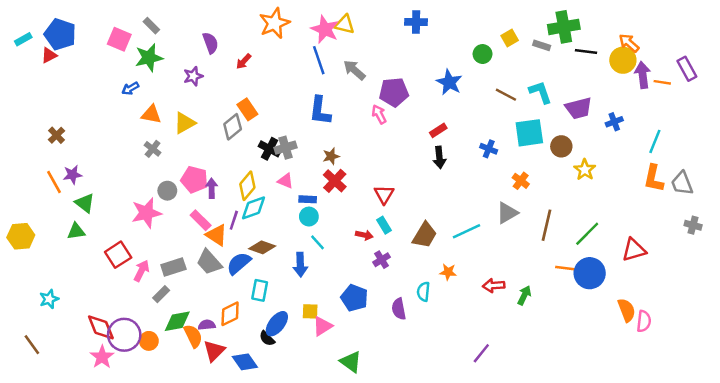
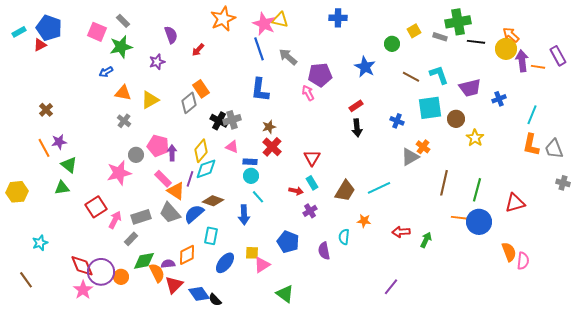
gray triangle: (507, 213) -> (410, 157), moved
green line: (587, 234) -> (477, 190), turned -30
black semicircle: (267, 338) -> (215, 300), moved

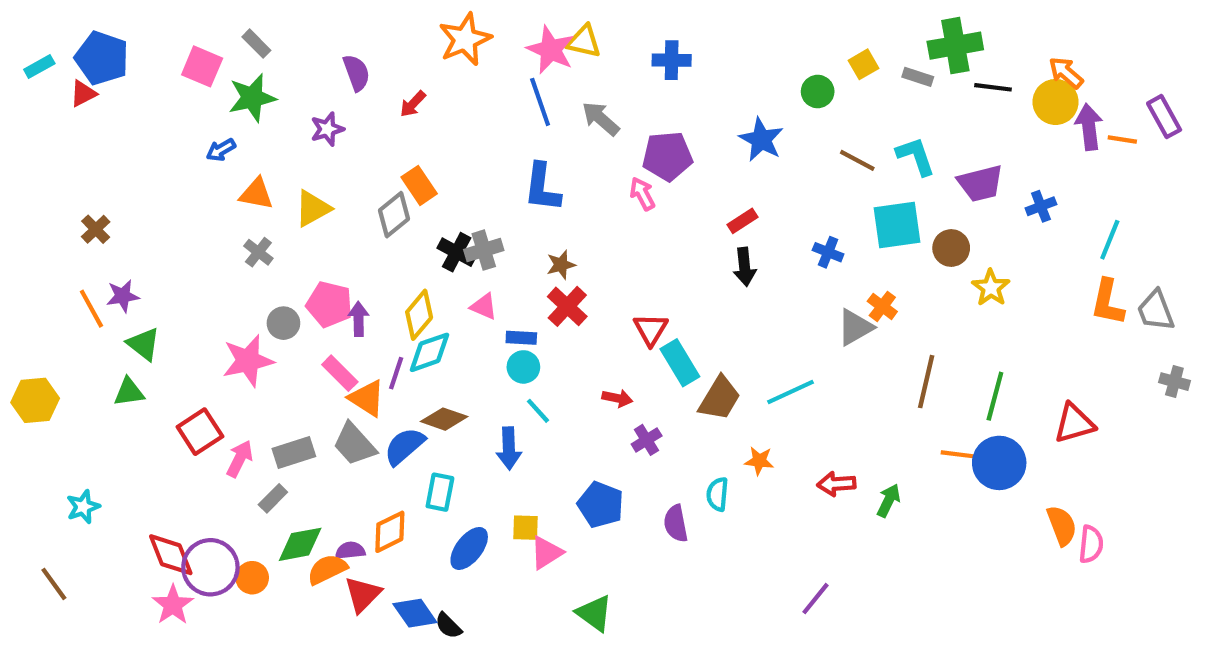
blue cross: (338, 18) -> (672, 60), moved
cyan rectangle: (312, 183) -> (680, 363), moved, size x1.5
orange semicircle: (157, 273) -> (327, 569), turned -90

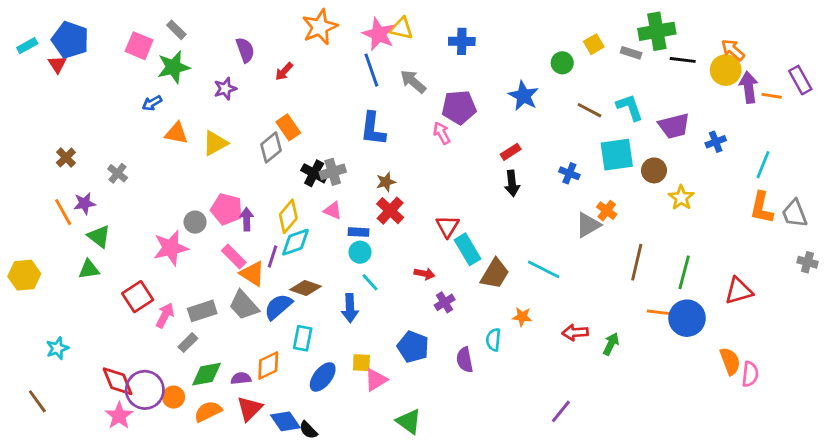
red triangle: (83, 94) -> (57, 64), turned -36
gray cross: (258, 252) -> (118, 173), moved
cyan line: (790, 392) -> (544, 269), turned 52
orange semicircle: (327, 569) -> (208, 411), moved

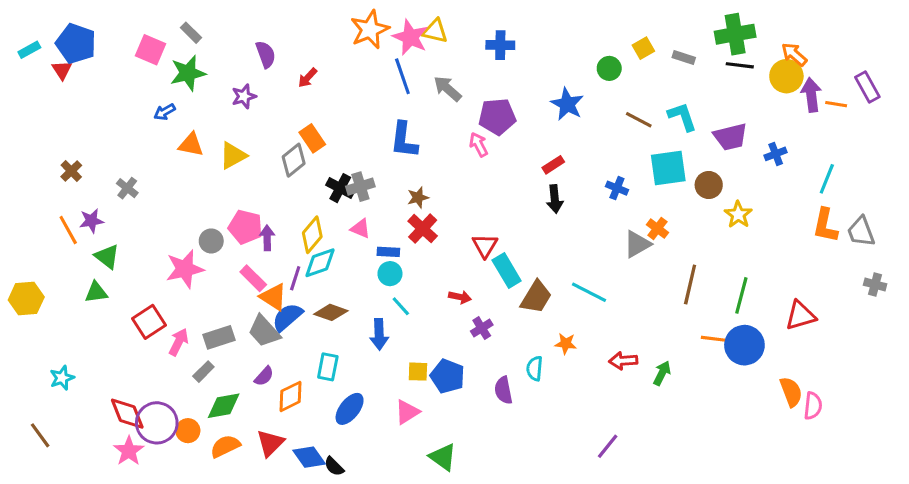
orange star: (320, 27) -> (370, 30), moved
green cross: (657, 31) -> (735, 34), moved
blue semicircle: (278, 307) -> (287, 317), moved
yellow square: (361, 363) -> (418, 372), moved
purple semicircle: (241, 378) -> (264, 376), moved, turned 138

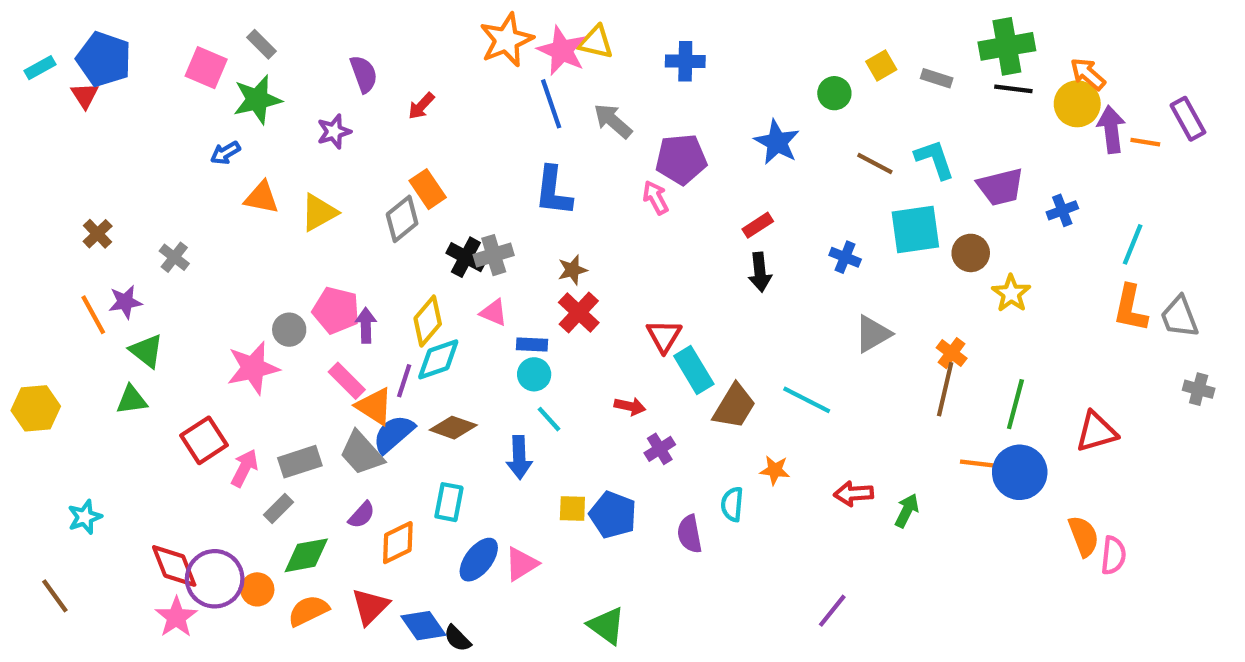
orange cross: (657, 229) -> (952, 353), moved
pink triangle: (407, 412) -> (521, 564), moved

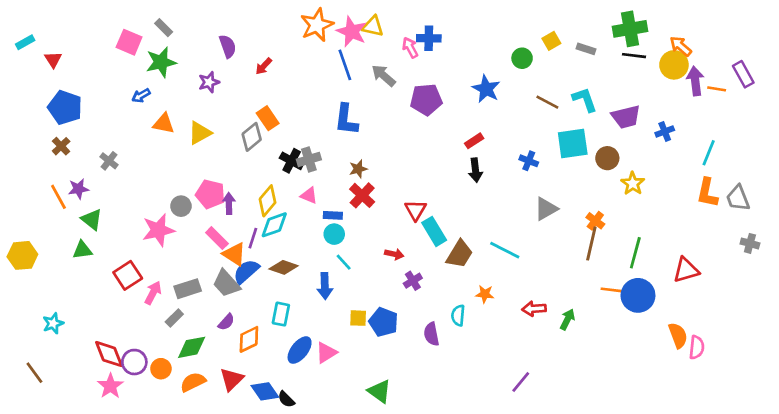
blue pentagon: (104, 59) -> (65, 108), moved
pink arrow: (656, 198) -> (410, 48), moved
purple circle: (215, 579) -> (134, 362), size x0.7

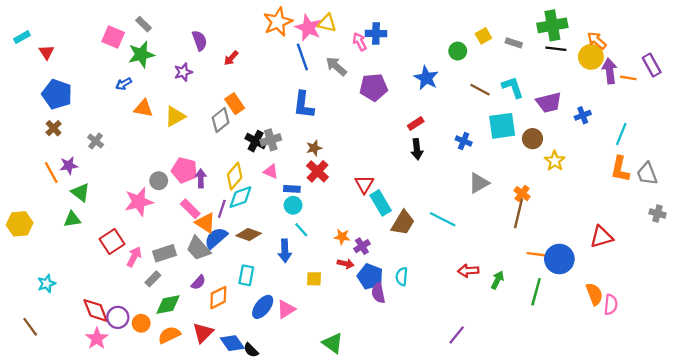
green line: (635, 253) -> (536, 292), moved
red arrow: (394, 254) -> (346, 264), moved
orange star: (485, 294) -> (342, 237), moved
blue pentagon: (384, 322) -> (370, 277), moved

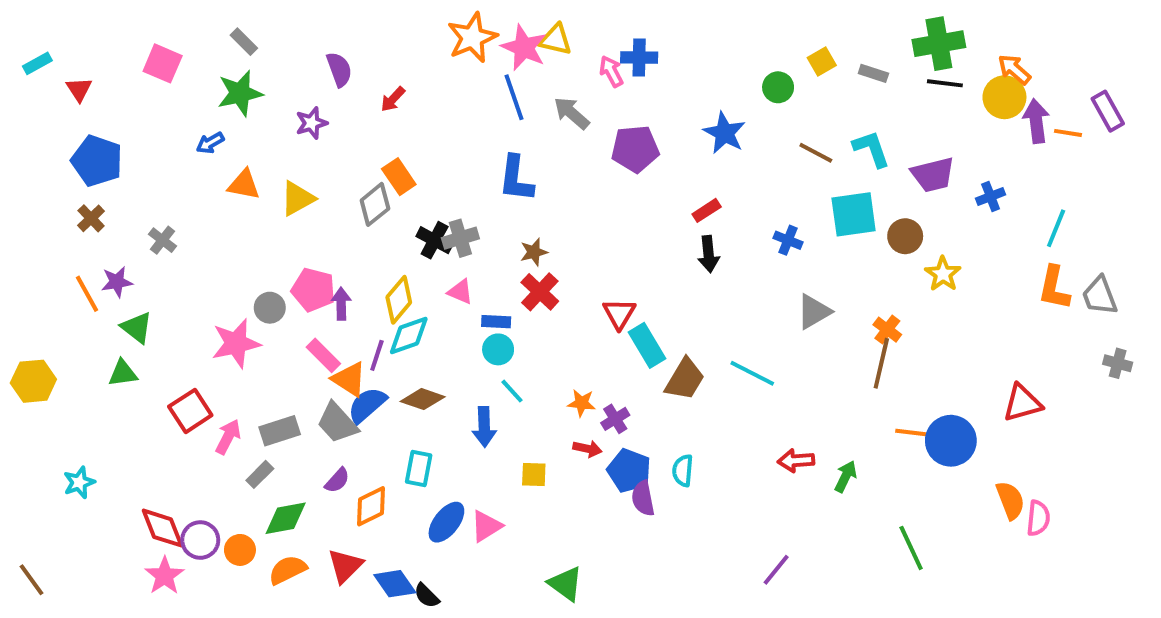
pink square: (113, 37) -> (163, 63), moved
green line: (536, 292) -> (911, 548), moved, turned -40
brown line: (30, 327) -> (31, 580), moved

